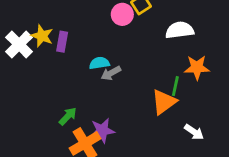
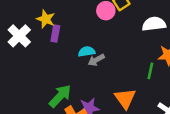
yellow star: (42, 36) -> (46, 19), moved
orange triangle: (164, 102) -> (125, 98), moved, turned -30
green arrow: (68, 116) -> (60, 96), size x1.5

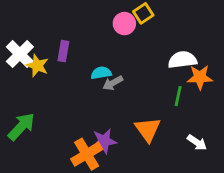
yellow star: (46, 19) -> (37, 66), moved
white semicircle: (154, 24) -> (182, 60), moved
green arrow: (60, 96) -> (21, 127), moved

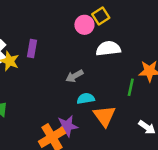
white semicircle: (182, 60) -> (108, 49), moved
cyan semicircle: (101, 73) -> (86, 99), moved

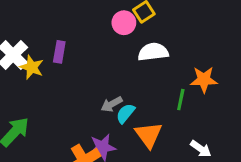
gray arrow: (74, 76) -> (112, 104), moved
cyan semicircle: (86, 99) -> (125, 113), turned -42

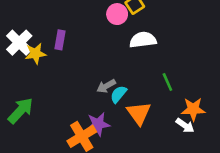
yellow star: (32, 67) -> (36, 53), turned -30
orange star: (204, 80) -> (193, 109), moved
green line: (181, 100) -> (167, 82), turned -36

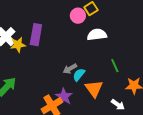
purple rectangle: (60, 40) -> (36, 35), size x1.5
purple star: (98, 124) -> (64, 97), turned -30
white arrow: (185, 125) -> (118, 105), moved

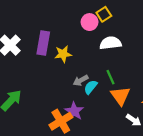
yellow star: (18, 45) -> (63, 54), moved
green line: (115, 66) -> (110, 77), moved
orange triangle: (94, 89) -> (120, 96), moved

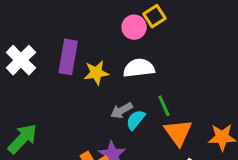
white semicircle: (110, 43) -> (139, 68), moved

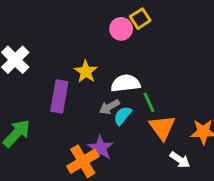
purple rectangle: (68, 57) -> (59, 97), moved
white semicircle: (139, 68) -> (125, 83), moved
yellow star: (96, 73) -> (86, 72), turned -30

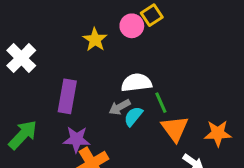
yellow star: (86, 72) -> (95, 40), moved
purple star: (100, 148) -> (77, 139), moved, turned -30

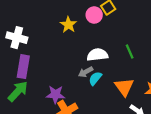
white cross: (21, 58) -> (17, 38), turned -30
purple rectangle: (67, 96) -> (23, 67), moved
green line: (161, 103) -> (130, 52), moved

